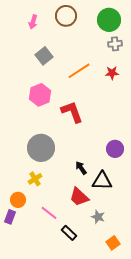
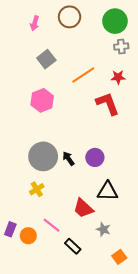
red L-shape: (72, 112) -> (108, 104), moved
purple circle: (115, 149) -> (95, 157), moved
black arrow: (81, 168) -> (68, 159), moved
orange circle: (18, 200) -> (28, 236), moved

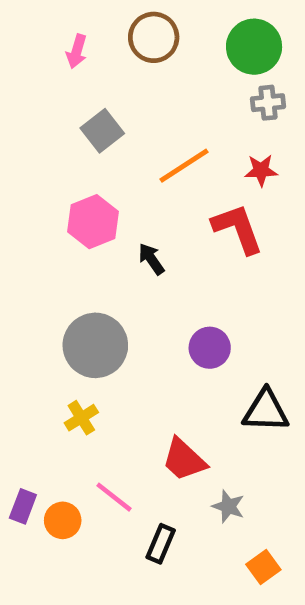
black arrow: (68, 159) -> (151, 259), moved
black triangle: (108, 191) -> (266, 411), moved
black rectangle: (73, 246) -> (161, 544), turned 70

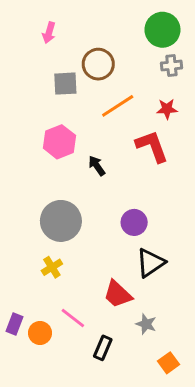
brown circle: (154, 37) -> (98, 64), moved
gray square: (102, 131) -> (65, 84), turned 35
black triangle: (266, 411) -> (151, 263), moved, turned -36

